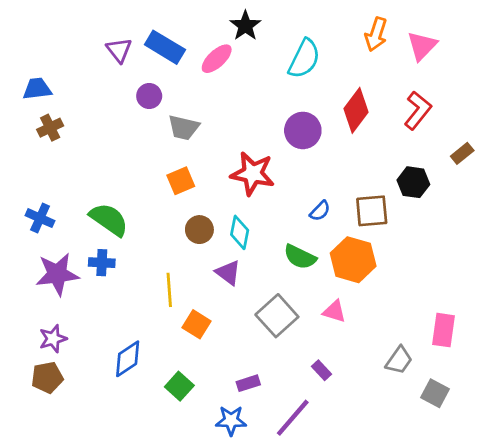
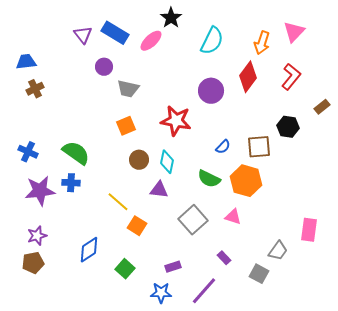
orange arrow: (376, 34) -> (262, 43), moved
purple triangle: (228, 273) -> (159, 190), turned -30
yellow line: (169, 290) -> (118, 202), turned -45
gray square: (435, 393) -> (259, 274), moved

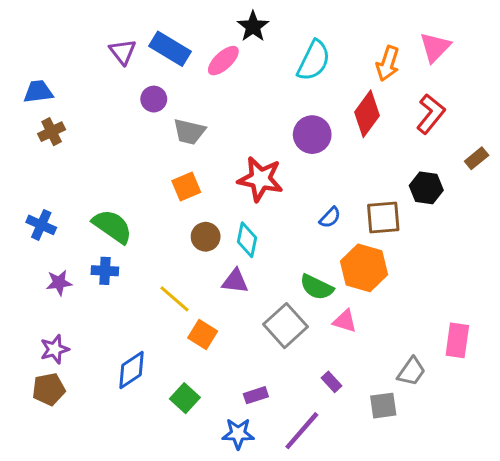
green semicircle: (209, 179) -> (317, 287), moved
purple star: (40, 191) -> (59, 283), size x0.6
gray square: (259, 274) -> (383, 406), turned -36

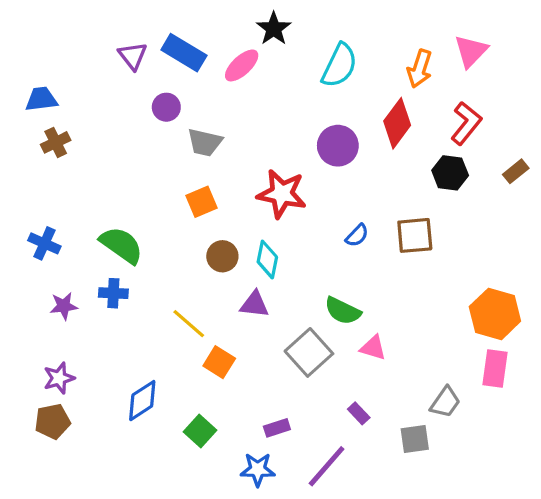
black hexagon: (426, 188) -> (450, 173), moved
orange hexagon: (364, 268) -> (495, 314), moved

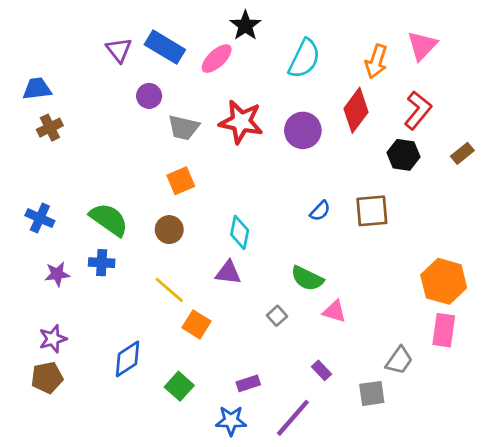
red star: (282, 194) -> (241, 122), moved
brown circle: (222, 256) -> (169, 230), moved
gray square: (309, 352) -> (277, 316), size x0.5

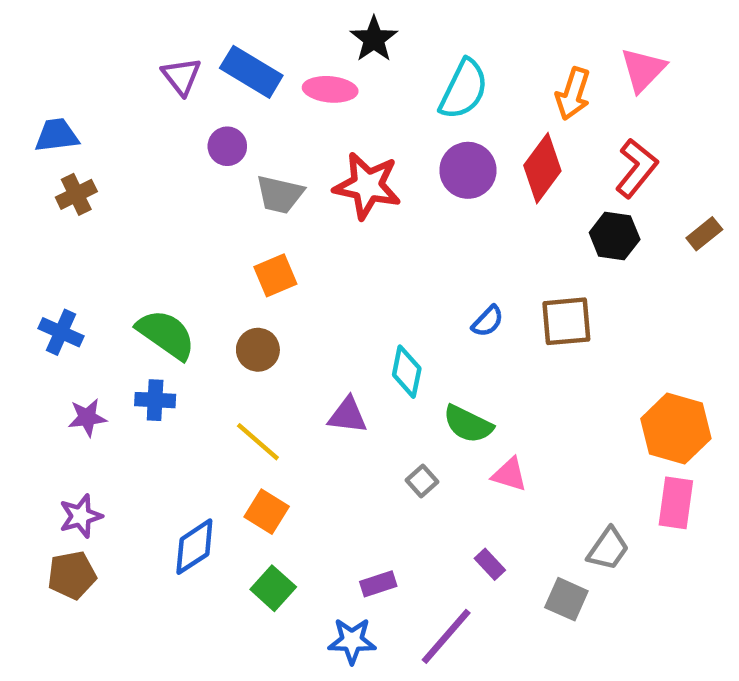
pink ellipse: (217, 59) -> (330, 89), turned 48
purple circle: (303, 130) -> (468, 170), moved
cyan diamond: (240, 232) -> (407, 372), moved
orange square: (197, 324) -> (267, 512), moved
gray square: (372, 393) -> (566, 599), turned 32

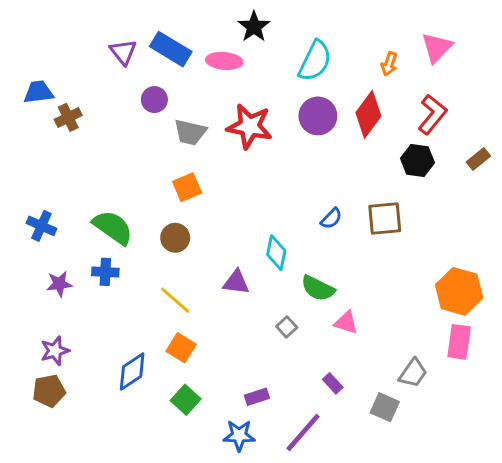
orange arrow: (573, 94) -> (389, 64), size x0.7
brown cross: (76, 194) -> (68, 117), moved

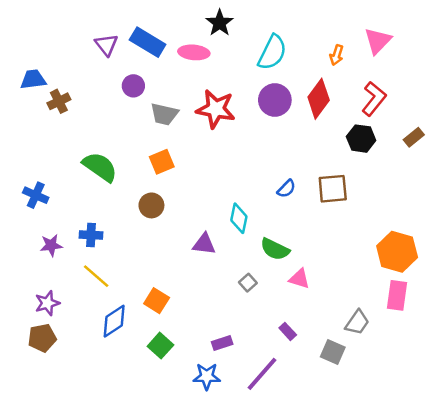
green semicircle: (113, 227) -> (100, 167), moved
yellow line: (175, 300) -> (96, 276), moved

